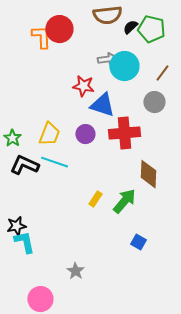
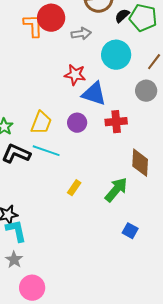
gray arrow: (107, 59) -> (81, 34), moved
red cross: (124, 133) -> (116, 122), size x0.7
yellow rectangle: (95, 199) -> (74, 188), moved
gray star: (75, 271) -> (14, 260), moved

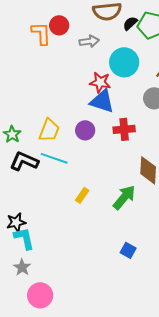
red circle: (51, 18) -> (59, 25), size x0.7
red star: (75, 75) -> (100, 82), moved
blue square: (130, 231) -> (128, 250), moved

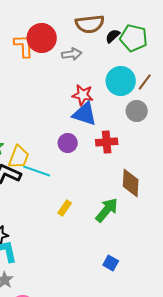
red circle: (59, 25) -> (42, 38), size x1.5
cyan circle: (124, 62) -> (121, 81), moved
yellow trapezoid: (49, 130) -> (19, 157), moved

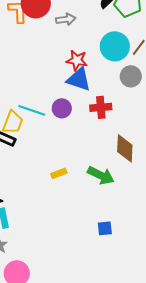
cyan line: (37, 171) -> (32, 110), moved
yellow rectangle: (65, 208) -> (59, 173), turned 35
green arrow: (107, 210) -> (101, 175), turned 76
blue square: (111, 263) -> (105, 228), turned -35

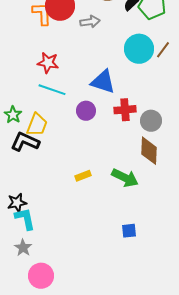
red star: (77, 60) -> (48, 63), moved
gray circle: (131, 76) -> (151, 121), moved
cyan line: (32, 110) -> (52, 90), moved

